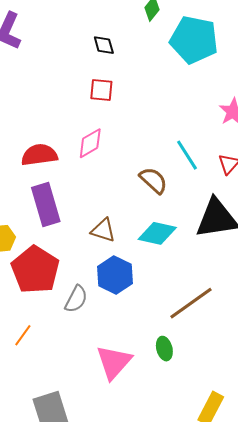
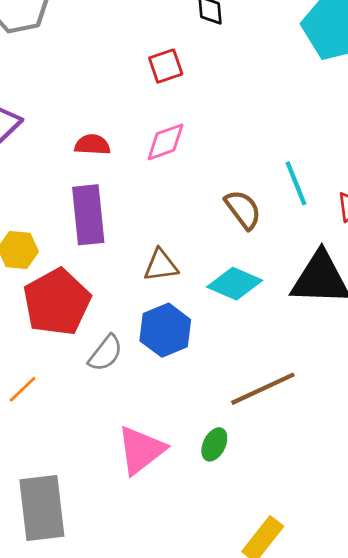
red square: (101, 90) -> (166, 66), moved, turned -35
red semicircle: (39, 155) -> (92, 145), size x0.7
brown triangle: (103, 230) -> (161, 265), turned -36
green ellipse: (164, 349) -> (214, 444), turned 30

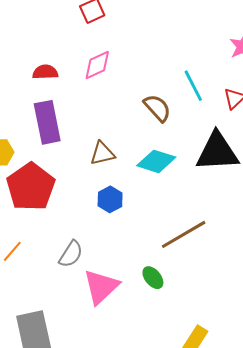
blue hexagon: (165, 330) -> (110, 199), size x0.7
gray semicircle: (105, 353) -> (71, 254), moved
green ellipse: (214, 444) -> (153, 278), turned -60

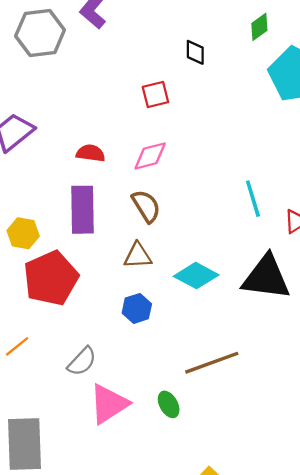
brown semicircle: (157, 108) -> (146, 206), moved

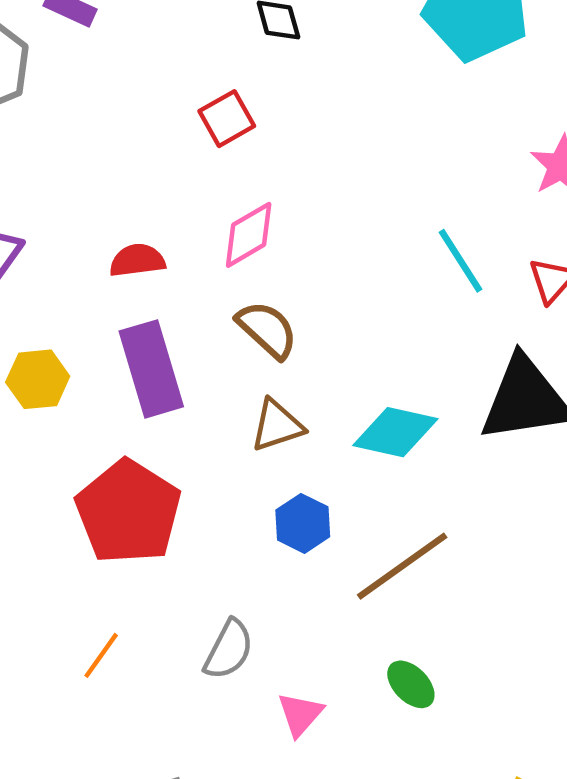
yellow hexagon: (23, 233) -> (38, 379), moved
brown line: (212, 363) -> (402, 566), moved
pink triangle: (109, 404) -> (300, 714), size x0.6

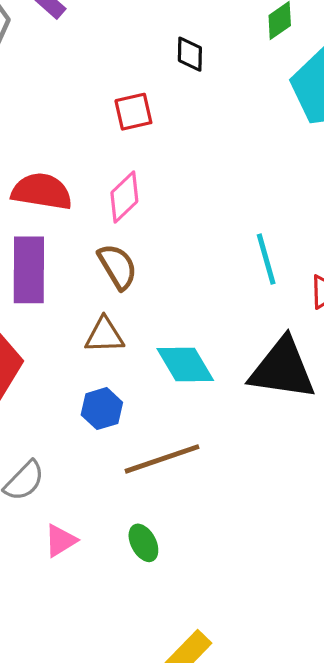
pink diamond: (249, 235) -> (124, 197), turned -30
red semicircle: (137, 260) -> (42, 191), size x1.5
cyan diamond: (395, 432) -> (185, 364), turned 30

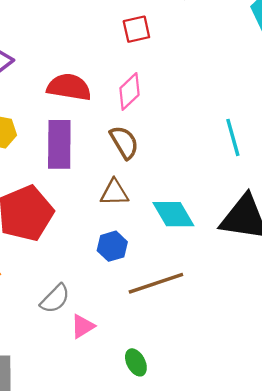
pink triangle: (60, 541) -> (83, 326), moved
green ellipse: (143, 543) -> (136, 362), moved

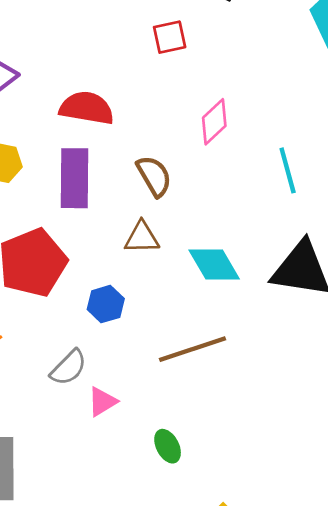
pink diamond: (129, 91) -> (214, 122), moved
blue hexagon: (112, 246) -> (106, 304), moved

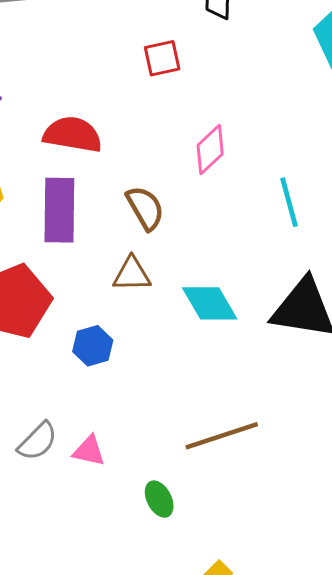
brown line: (192, 349) -> (222, 436), moved
gray semicircle: (69, 368) -> (38, 441), moved
pink triangle: (102, 402) -> (89, 451), turned 44

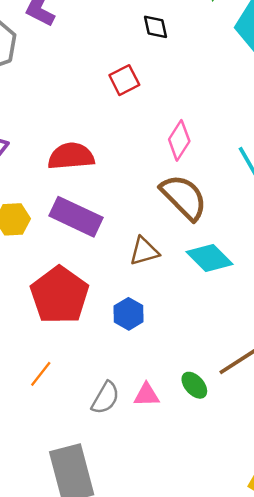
brown semicircle: (145, 208) -> (184, 197), moved, size x1.4
purple rectangle: (59, 210) -> (76, 217), turned -51
green ellipse: (159, 499) -> (194, 385), moved

